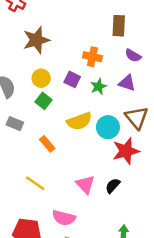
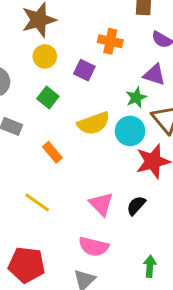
yellow circle: (41, 78) -> (45, 56), moved
green star: (98, 87) -> (136, 97), moved
pink semicircle: (64, 218) -> (94, 247), moved

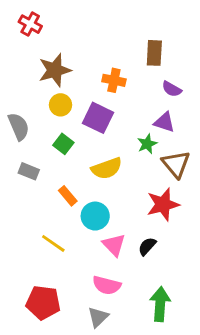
orange cross: (110, 41) -> (114, 80), moved
purple square: (84, 70) -> (98, 118), size x1.5
cyan circle: (130, 131) -> (95, 216), moved
green arrow: (150, 266) -> (160, 304), size x1.6

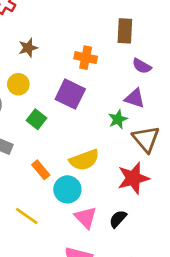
brown star: (55, 70) -> (28, 48), size x0.6
yellow circle: (61, 105) -> (18, 84), moved
yellow semicircle: (107, 168) -> (84, 160), moved

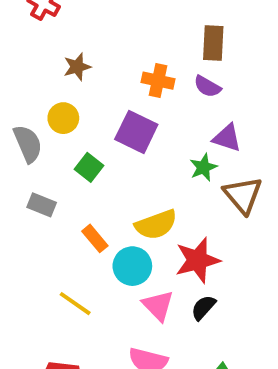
purple semicircle: (142, 66) -> (207, 87), moved
red star: (133, 178) -> (197, 260), moved

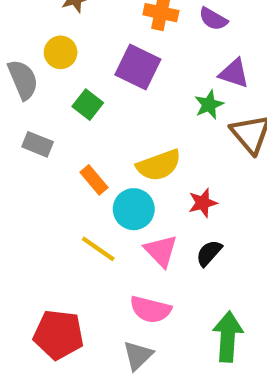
red star: (197, 260) -> (203, 203), size x0.6
yellow line: (75, 304) -> (98, 249), moved

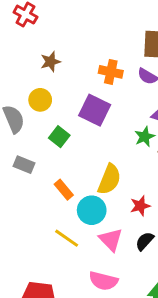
yellow semicircle: (159, 165) -> (109, 179), turned -48

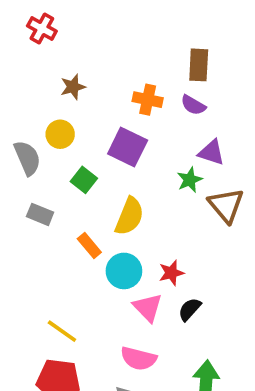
yellow semicircle: (109, 179) -> (129, 216), moved
red star: (140, 206) -> (171, 273), moved
yellow line: (67, 238) -> (62, 331), moved

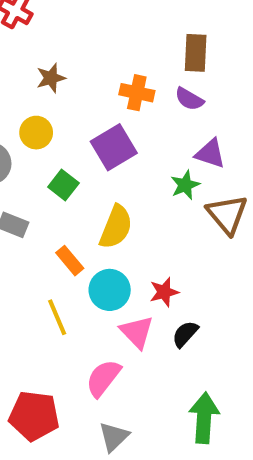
purple square: (128, 147) -> (114, 147), turned 33
yellow line: (62, 331) -> (57, 317), moved, turned 32
pink semicircle: (139, 358) -> (103, 378), moved, turned 114

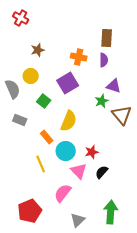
purple semicircle: (189, 99) -> (104, 60), turned -120
red pentagon: (34, 416) -> (30, 211), turned -30
gray triangle: (114, 437) -> (78, 220), moved

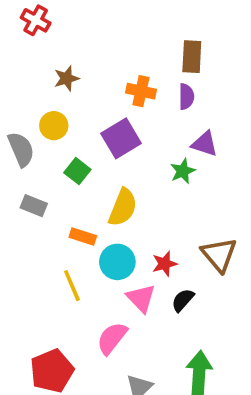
brown triangle: (122, 115) -> (219, 255), moved
orange rectangle: (47, 137) -> (83, 236), turned -32

